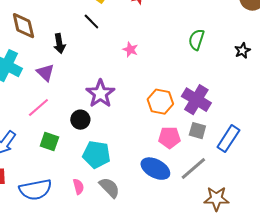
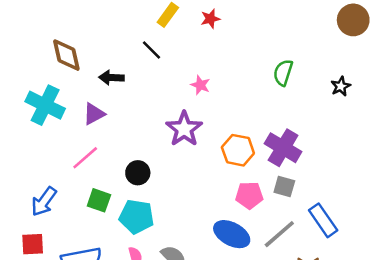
black arrow: (59, 44) -> (111, 78), turned 102
purple triangle: (45, 73) -> (94, 114), turned 48
purple star: (100, 94) -> (184, 129), moved
blue rectangle: (228, 139) -> (323, 220), moved, turned -68
cyan pentagon: (96, 155) -> (137, 217), moved

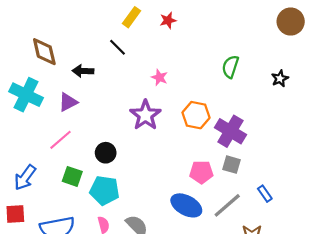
orange hexagon: (238, 150) -> (196, 115), moved
blue rectangle: (323, 220) -> (265, 194), size x0.6

